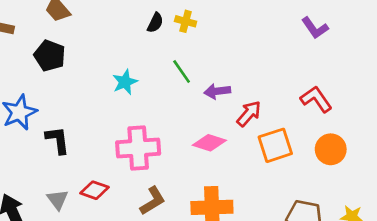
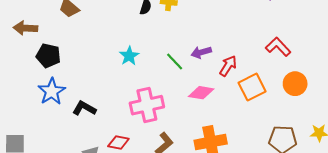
black pentagon: (50, 56) -> (48, 56), moved
green line: (182, 71) -> (175, 61), moved
black L-shape: (58, 140) -> (84, 108), turned -45

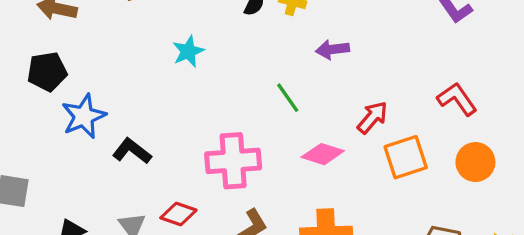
purple arrow: (201, 52) -> (333, 49), moved
black pentagon: (48, 56) -> (47, 72), moved, turned -30
cyan star: (129, 56) -> (188, 51), moved

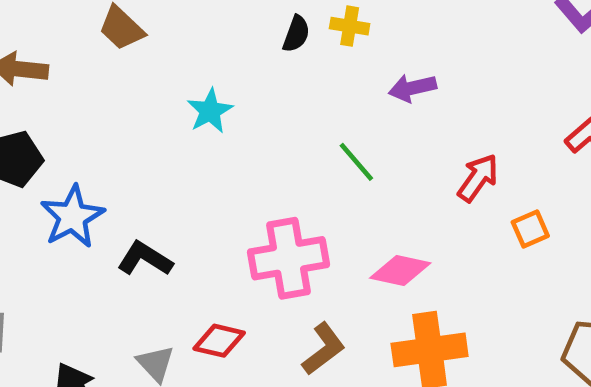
pink diamond: (323, 154) -> (400, 270), moved
orange square: (406, 157) -> (530, 229), size x0.6

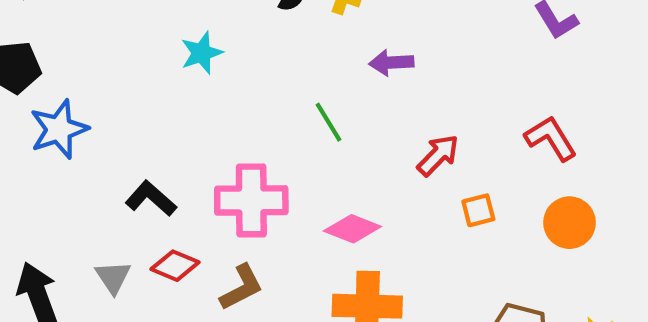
black L-shape: (145, 259) -> (151, 198), moved
brown L-shape: (324, 349) -> (242, 287), moved

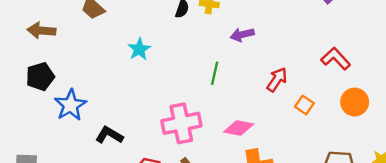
green line: (329, 122) -> (215, 73), turned 55
black L-shape: (151, 198) -> (109, 135), moved
orange square: (478, 210) -> (304, 105), turned -30

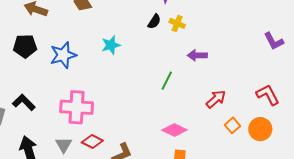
orange circle: (355, 102) -> (260, 129), moved
blue star: (70, 105) -> (63, 55), moved
pink cross: (181, 123) -> (77, 107), moved
black L-shape: (109, 135) -> (24, 102), moved

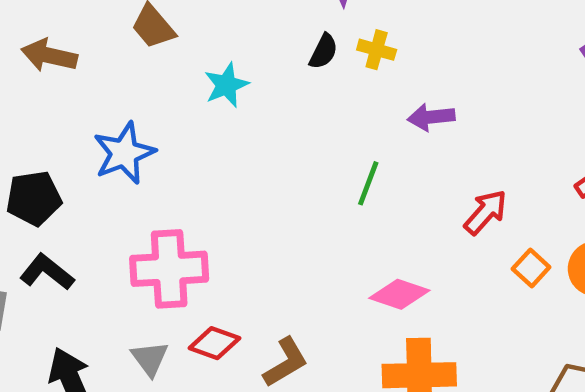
cyan star: (111, 45) -> (226, 85), moved
black pentagon: (25, 46) -> (34, 198), moved

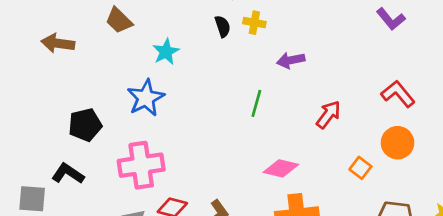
black semicircle: (324, 51) -> (223, 26), turned -40
blue star: (124, 153) -> (146, 98), moved
black pentagon: (34, 198) -> (85, 125), moved
orange square: (531, 268) -> (360, 168), moved

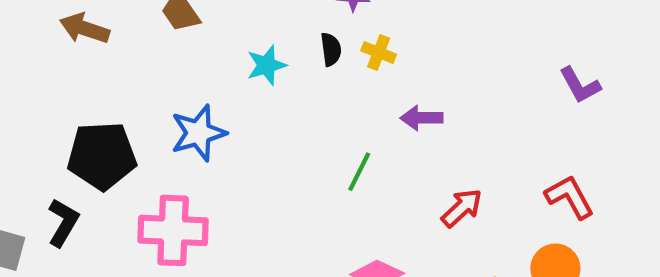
cyan star: (166, 52) -> (266, 65), moved
black pentagon: (85, 125) -> (102, 156), size x1.4
black L-shape: (68, 174) -> (63, 222), turned 76

